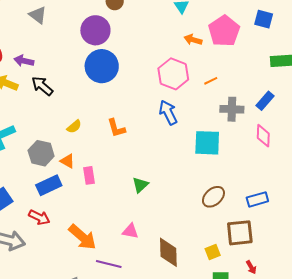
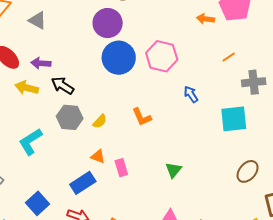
gray triangle: (38, 15) -> (37, 20), moved
pink hexagon: (173, 74) -> (162, 56), moved
blue arrow: (168, 112) -> (191, 94), size x0.7
gray hexagon: (41, 153) -> (70, 117), moved

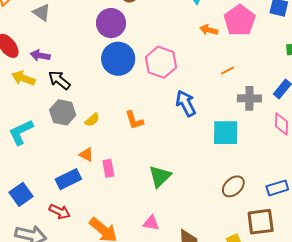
blue arrow: (191, 94) -> (186, 103), size x1.5
green triangle: (173, 170) -> (160, 176), size x1.4

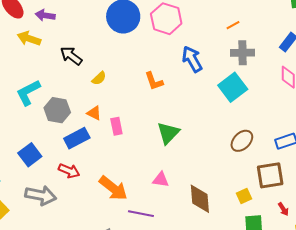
black arrow: (59, 80) -> (71, 56), moved
gray cross: (249, 98) -> (242, 53), moved
gray hexagon: (63, 112) -> (57, 110), moved
orange L-shape: (134, 120) -> (154, 81), moved
cyan square: (226, 133) -> (233, 87), turned -36

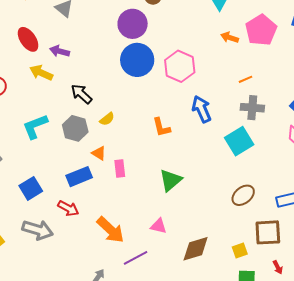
gray hexagon: (57, 110) -> (75, 128), moved
brown diamond: (200, 199) -> (196, 249), turned 72
purple line: (141, 214) -> (136, 258), turned -45

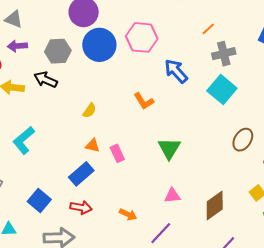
purple arrow: (60, 51) -> (17, 46), moved
black arrow: (81, 94) -> (46, 80), moved
gray hexagon: (75, 128) -> (58, 51), moved
orange arrow: (110, 230) -> (128, 214), size x0.6

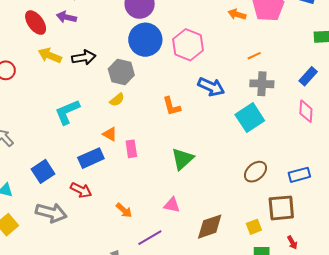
gray hexagon: (58, 51) -> (121, 72), moved
blue arrow: (176, 71) -> (211, 87), turned 140
black arrow: (46, 80) -> (84, 58), turned 130
cyan L-shape: (24, 140) -> (67, 112), moved

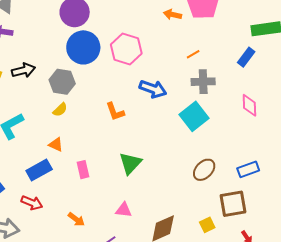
blue rectangle: (308, 76) -> (246, 57), moved
pink rectangle: (131, 149) -> (83, 170), moved

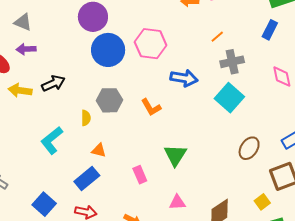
gray hexagon: (62, 82) -> (109, 100), moved
yellow semicircle: (60, 110) -> (86, 118), moved, turned -35
pink rectangle: (83, 170) -> (140, 175), moved

